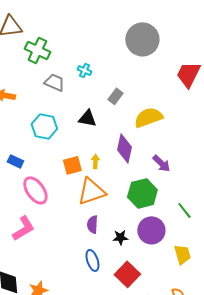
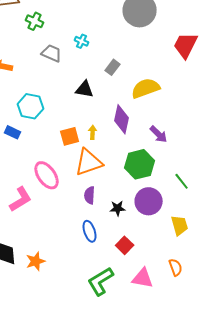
green cross: (37, 50) -> (35, 21), size x0.7
cyan hexagon: (44, 126) -> (31, 106), moved
pink ellipse: (35, 190) -> (47, 175), moved
red square: (127, 274) -> (125, 245), size x0.7

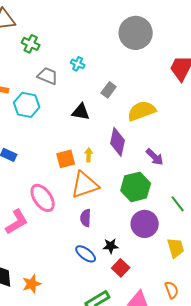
cyan hexagon: (31, 106) -> (27, 105), moved
black star: (118, 208) -> (111, 246), moved
blue ellipse: (90, 231) -> (86, 254), turned -35

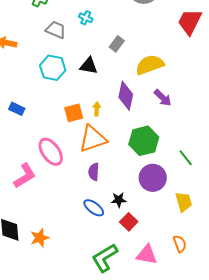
cyan hexagon: (27, 105) -> (53, 68), moved
purple arrow: (155, 157) -> (163, 98), moved

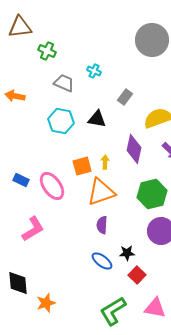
blue rectangle: (17, 109) -> (21, 180), moved
pink ellipse: (51, 152) -> (52, 186), moved
orange star: (40, 238) -> (46, 303), moved

